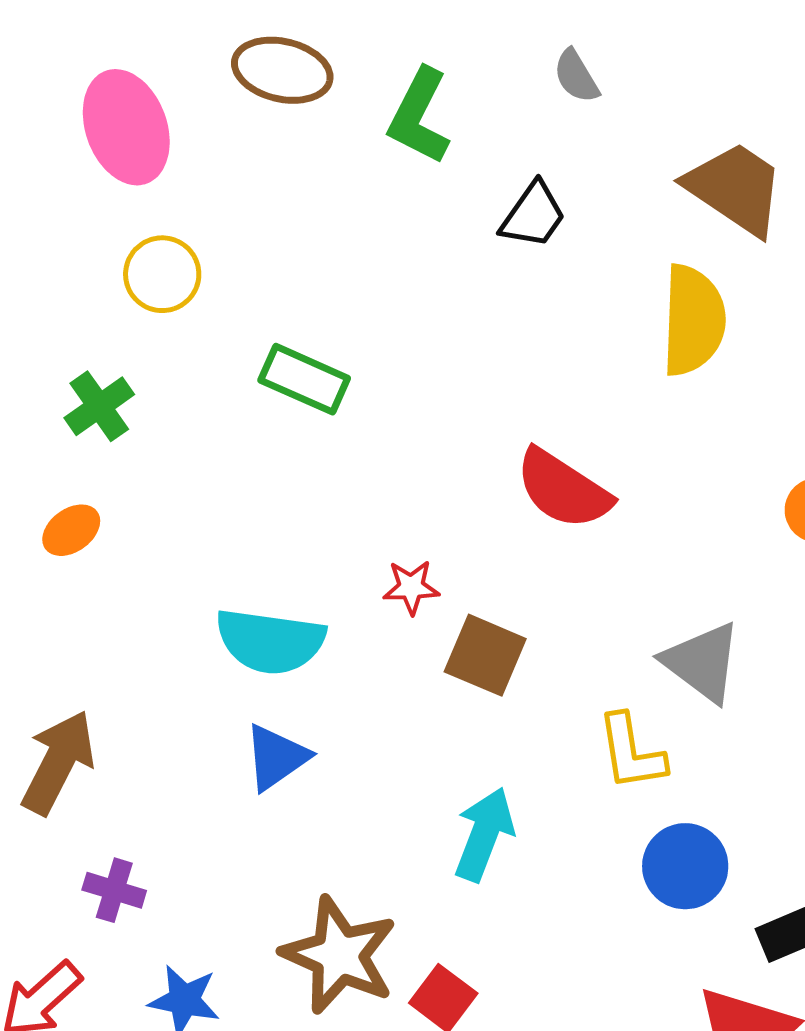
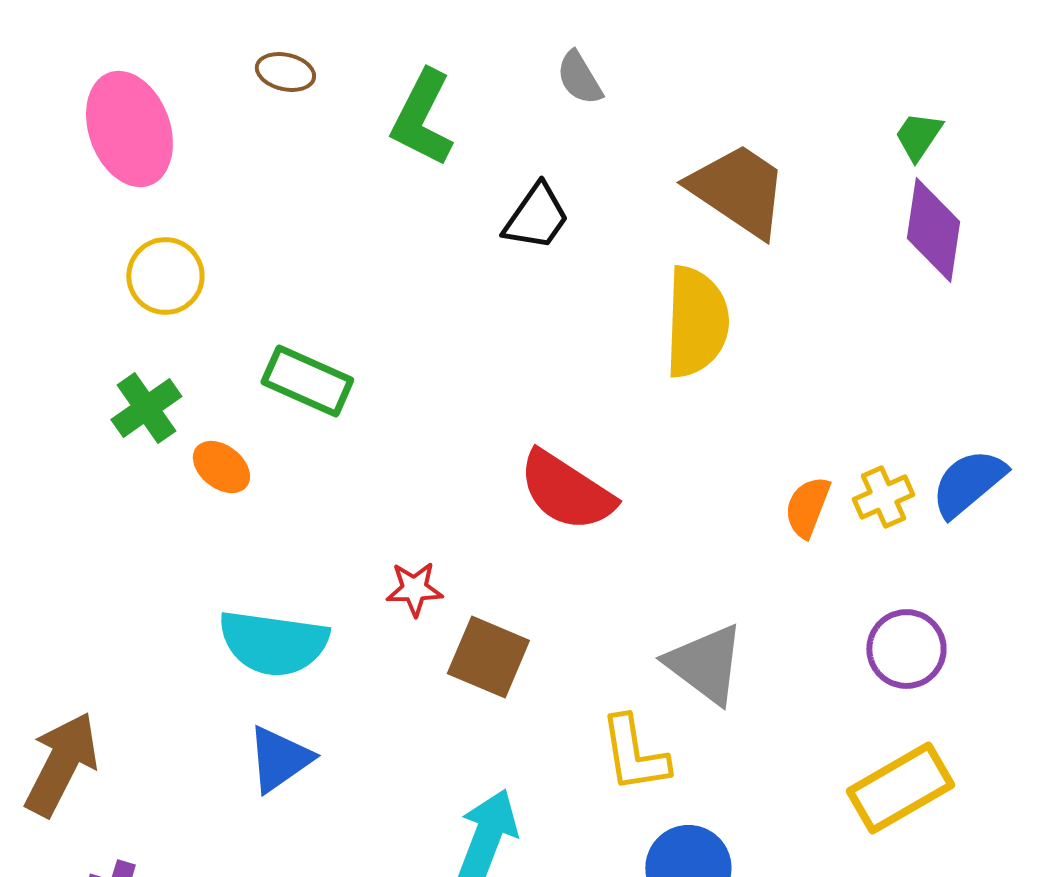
brown ellipse: (282, 70) -> (285, 72), size x0.6
green cross: (99, 406) -> (146, 408), moved
orange ellipse: (71, 530) -> (221, 467), moved, turned 74

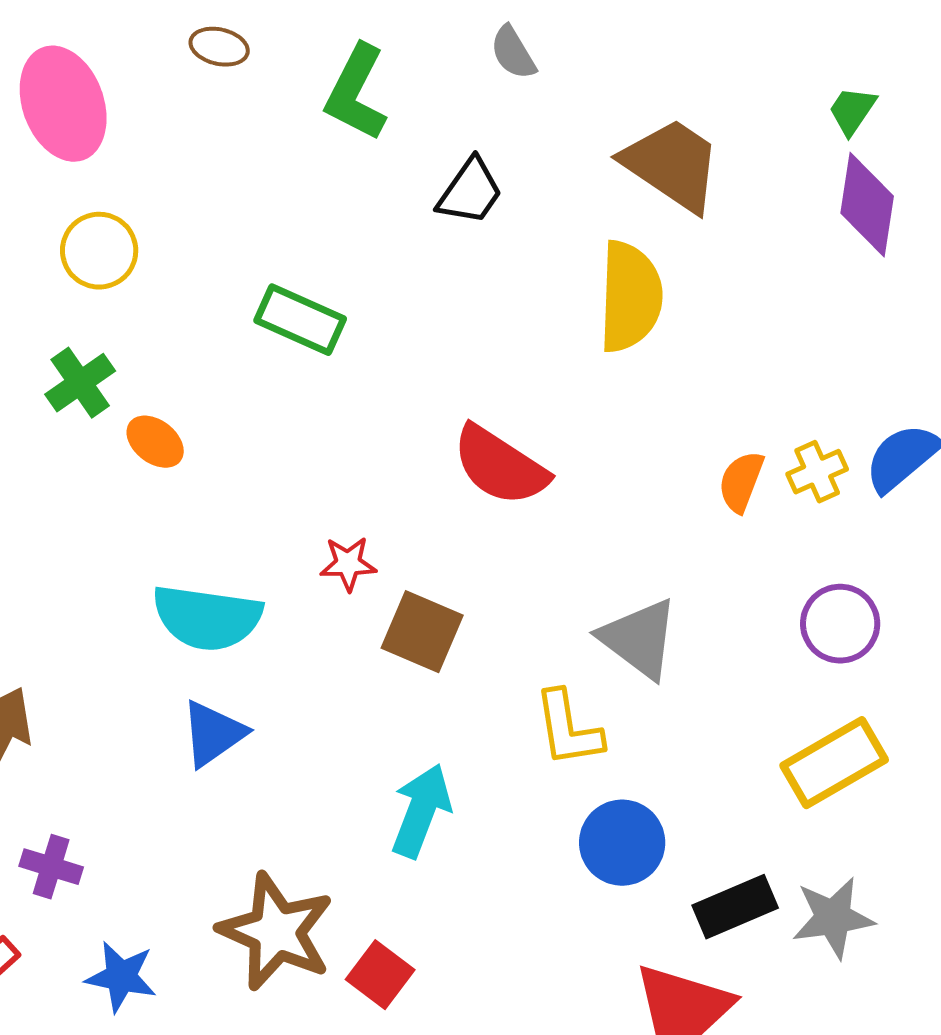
green rectangle: (307, 381) -> (300, 320), moved

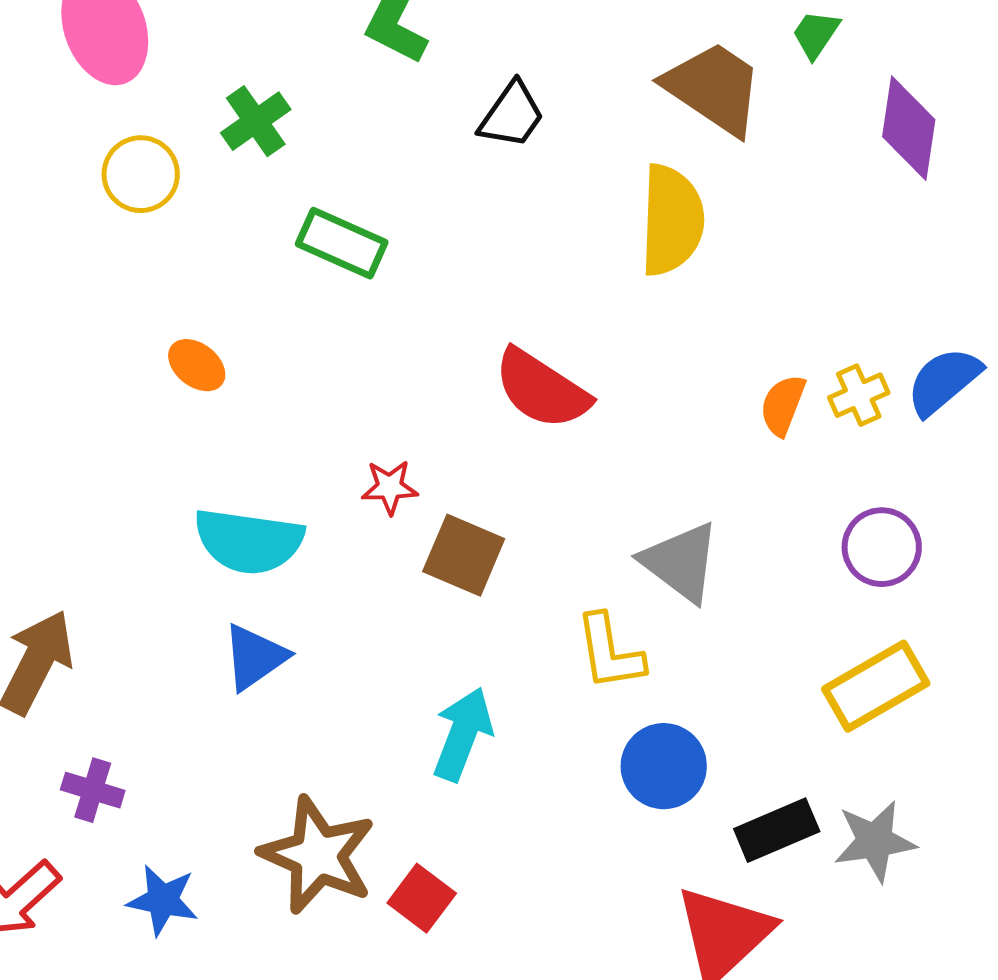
green trapezoid: (852, 111) -> (816, 34), moved
green cross: (80, 383) -> (256, 121), moved

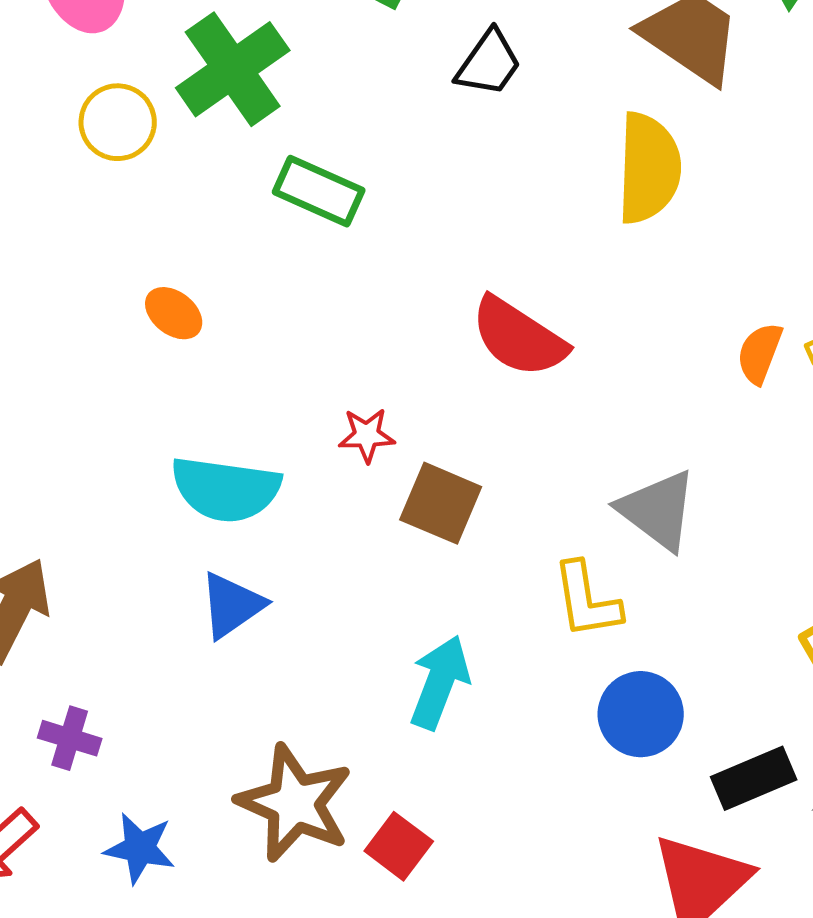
green cross: (256, 121) -> (233, 69), size x1.6

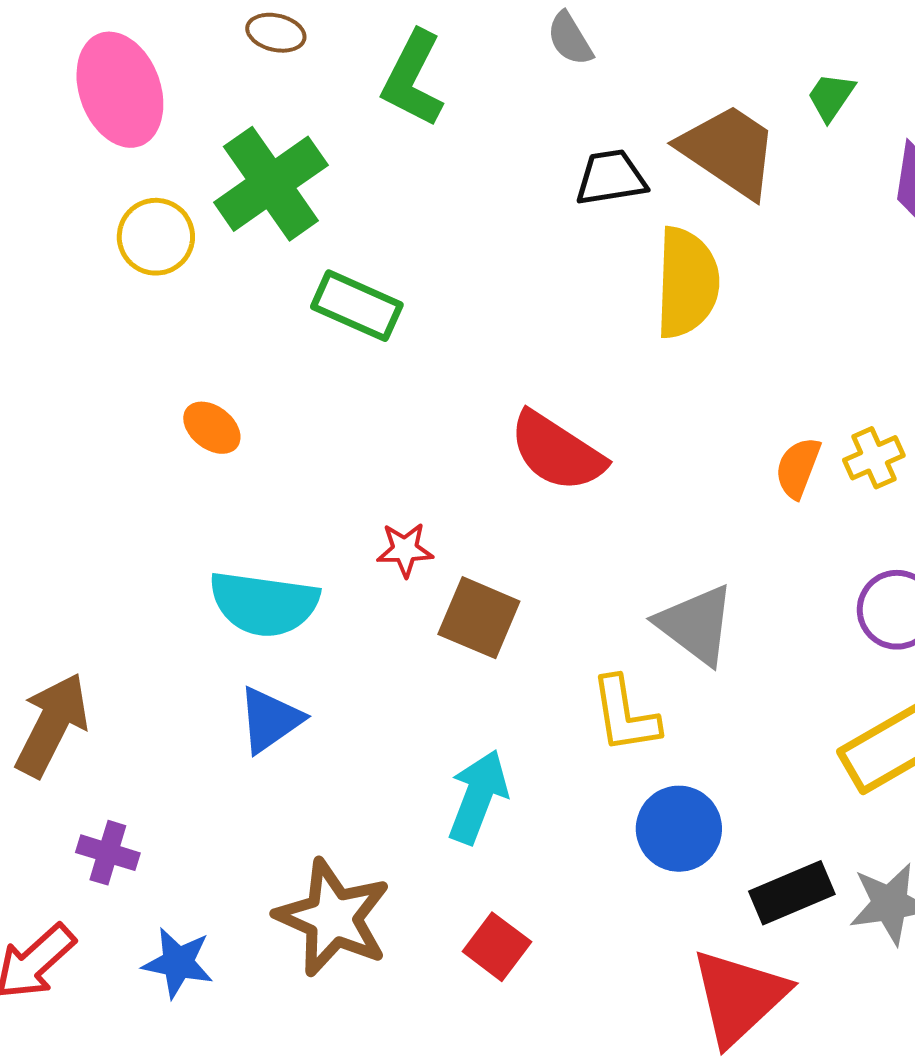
black trapezoid: (489, 63) -> (611, 178), moved, turned -134
red square: (399, 846) -> (497, 947), moved

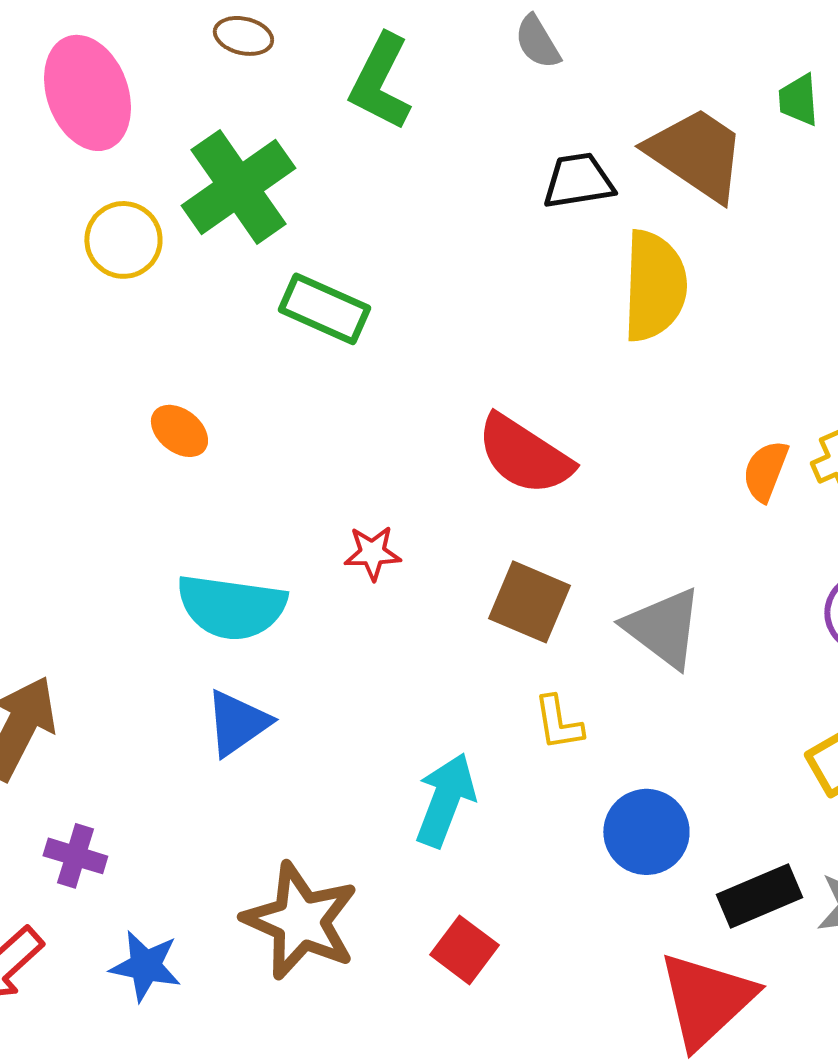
green trapezoid: (831, 97) -> (798, 100), turned -38
brown square: (479, 618) -> (529, 602), moved
yellow L-shape: (625, 715) -> (558, 723), moved, size x0.7

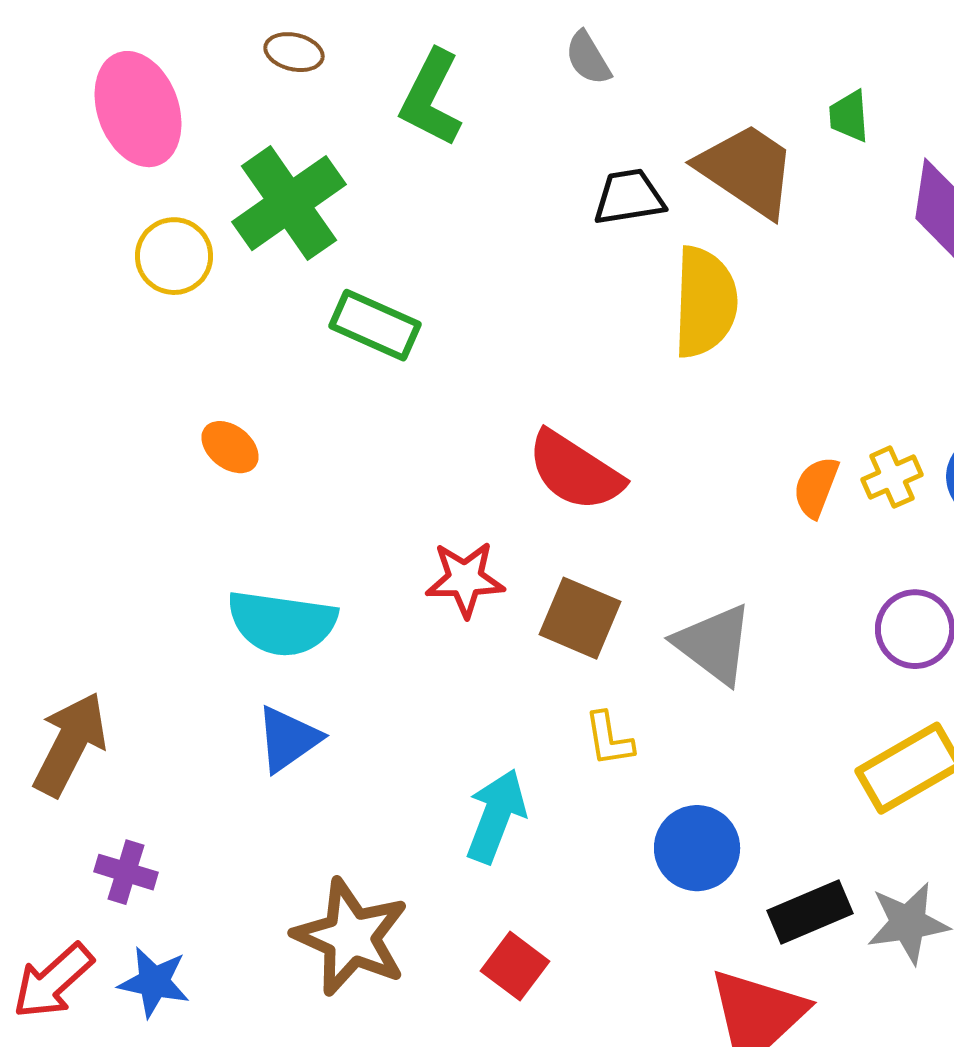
red star: (372, 553) -> (465, 579), moved, size x1.4
blue star: (145, 966) -> (154, 982), moved

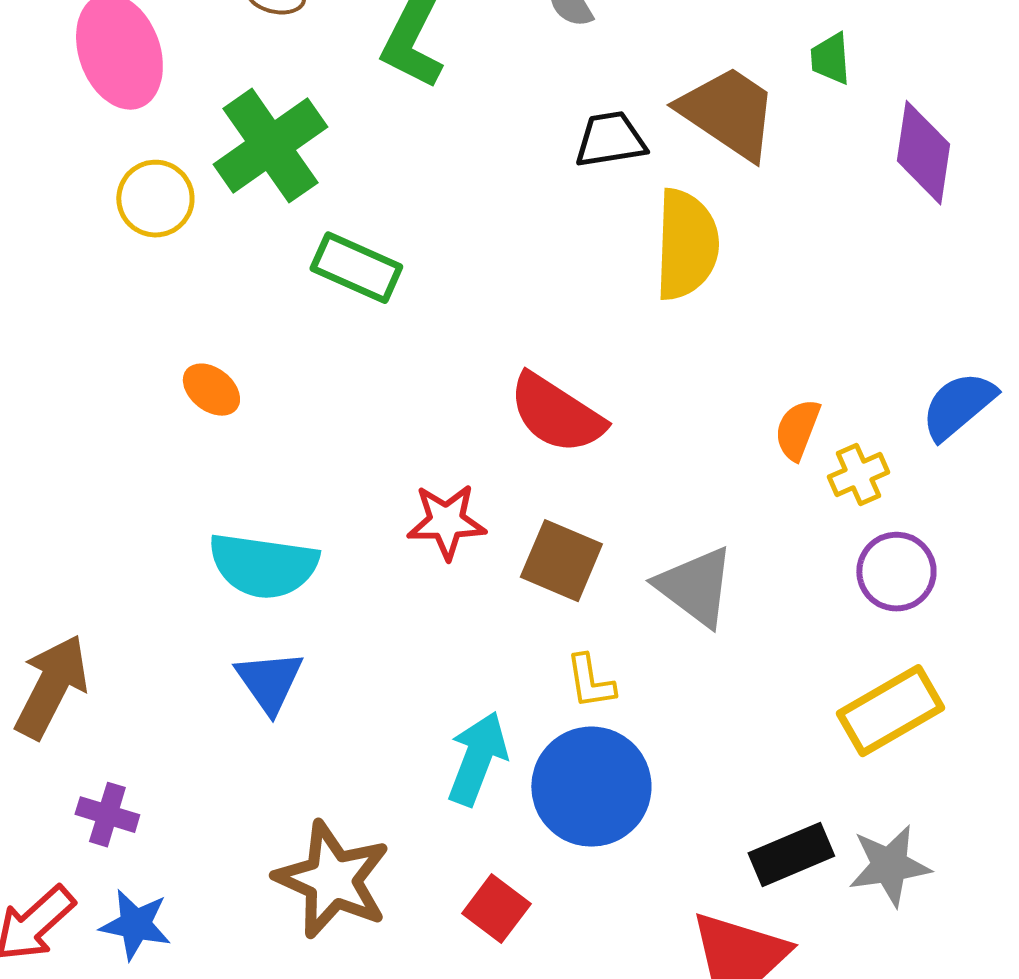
yellow cross: (892, 477) -> (858, 475), moved
blue triangle: (288, 739) -> (269, 682), turned -30
blue circle: (697, 848) -> (591, 787), moved, size x1.4

